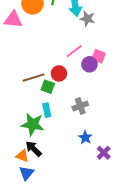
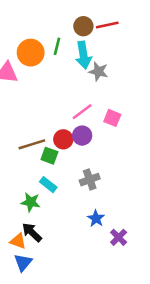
purple circle: (89, 64) -> (82, 136), moved
cyan rectangle: (47, 110) -> (48, 185), turned -40
green star: (33, 124) -> (31, 202), size x0.7

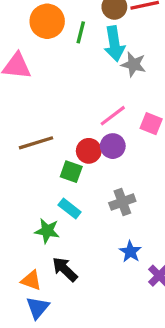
orange circle: (31, 53) -> (47, 21), moved
brown line: (32, 144) -> (36, 143), moved
black arrow: (32, 232) -> (65, 269), moved

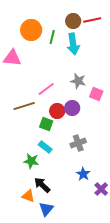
gray star: (134, 64) -> (78, 81), moved
pink line: (113, 116) -> (46, 89), moved
orange triangle: (31, 280) -> (28, 196), moved
blue triangle: (38, 308) -> (46, 209), moved

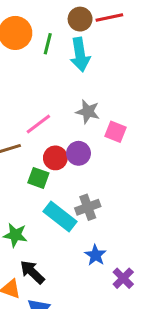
cyan rectangle: (45, 147) -> (60, 217), moved, size x1.5

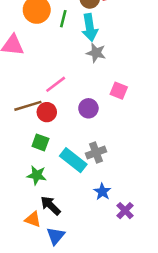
gray star: (88, 112) -> (96, 53), moved
red circle: (55, 158) -> (47, 112), moved
green square: (38, 178) -> (40, 142), moved

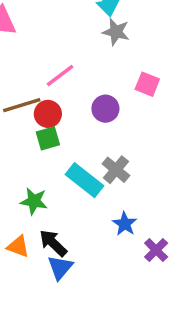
green square: (40, 142) -> (48, 138), moved, turned -36
gray cross: (96, 153) -> (116, 170), turned -30
orange triangle: (33, 219) -> (18, 247), moved
blue triangle: (56, 236) -> (60, 267), moved

